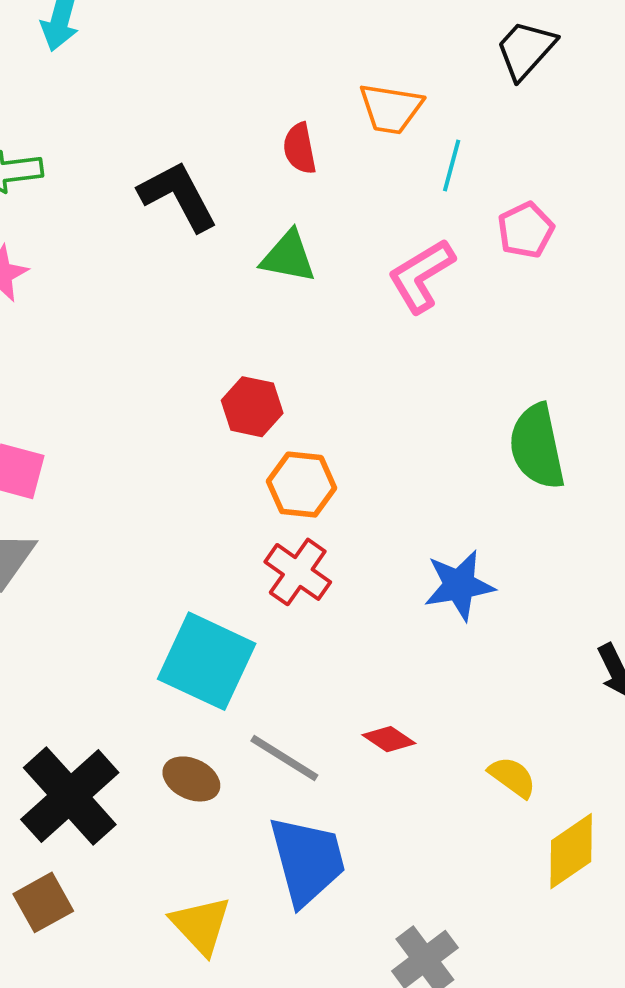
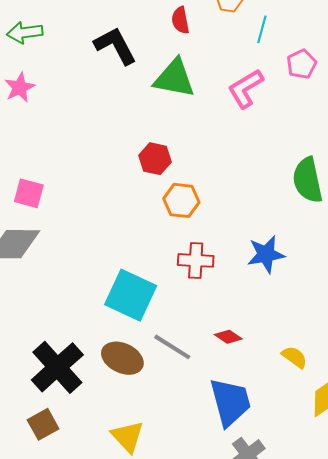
green triangle: (288, 257) -> (174, 78), size x1.4
red cross: (298, 572) -> (196, 260), moved, turned -32
brown ellipse: (191, 779) -> (122, 358), size x1.4
blue trapezoid: (307, 861) -> (230, 402), moved

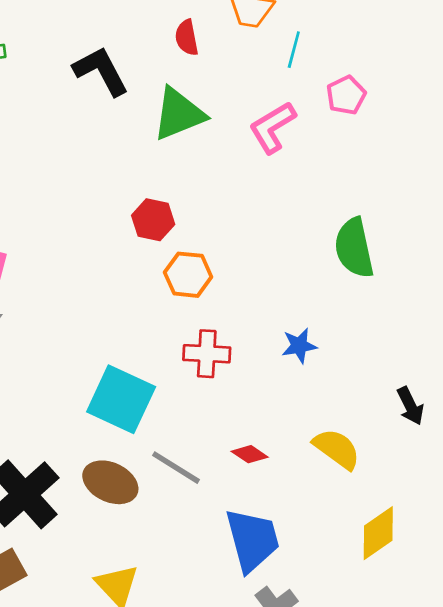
green triangle: (174, 78) -> (179, 114), turned -33
blue star: (266, 254) -> (299, 346), size x0.7
yellow semicircle: (294, 357) -> (337, 449), moved, size x1.4

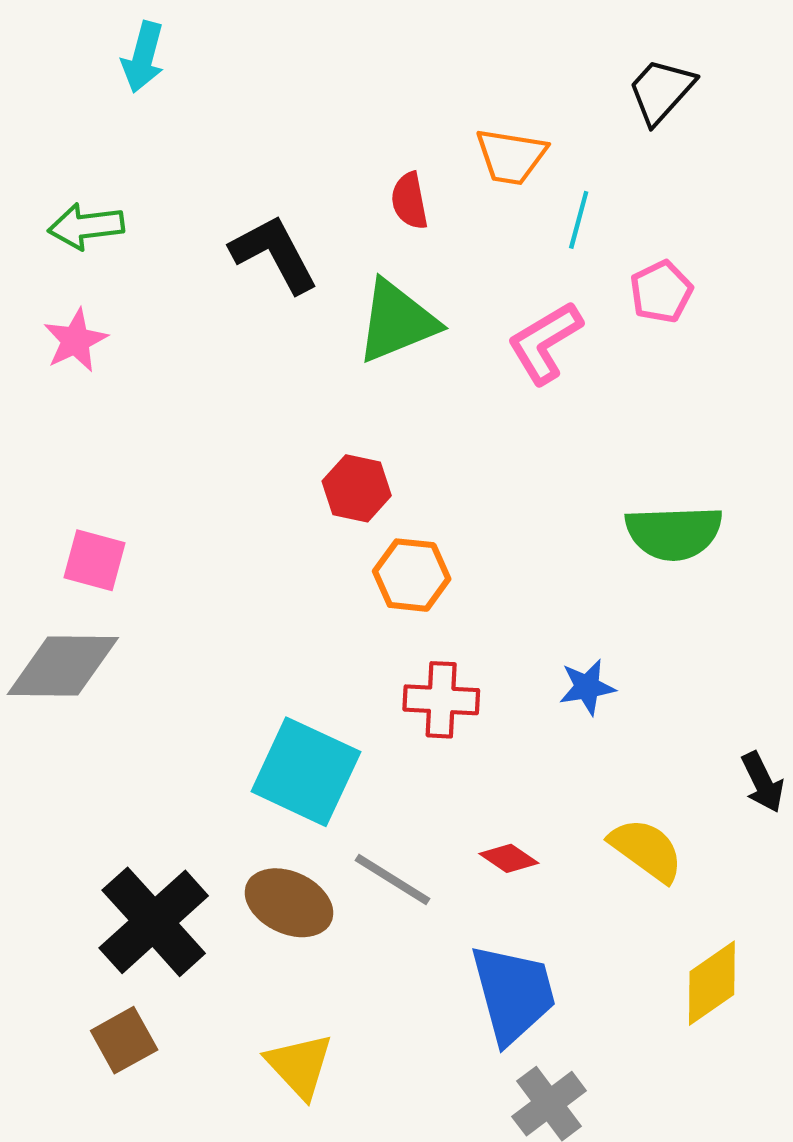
green semicircle: (354, 248) -> (674, 533), turned -80

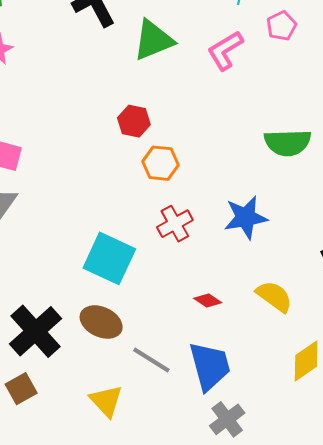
blue star: (587, 687) -> (246, 217), size x1.6
red cross: (441, 700) -> (175, 224), turned -32
gray line: (393, 880) -> (151, 360), moved

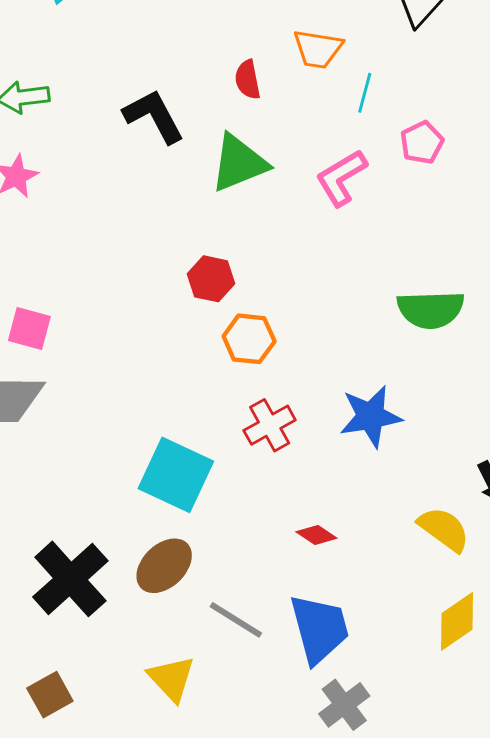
yellow semicircle: (274, 296) -> (444, 529), moved
brown ellipse: (101, 322) -> (164, 566), turned -69
brown square: (21, 389) -> (50, 695), moved

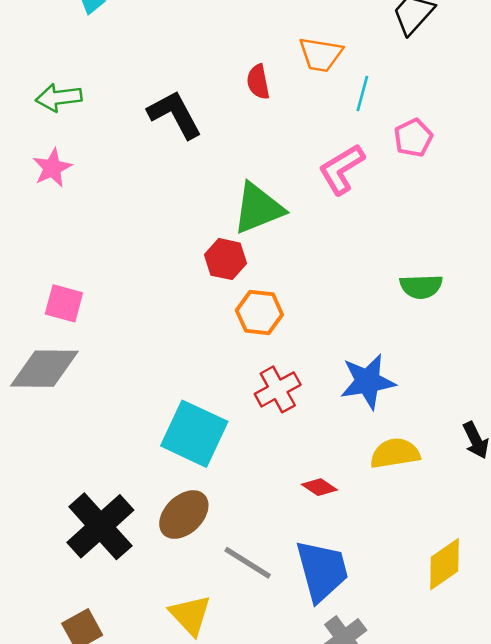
green triangle: (239, 163) -> (258, 208), moved
green semicircle: (431, 310) -> (421, 286), size x0.7
yellow semicircle: (444, 529) -> (395, 453), moved, turned -45

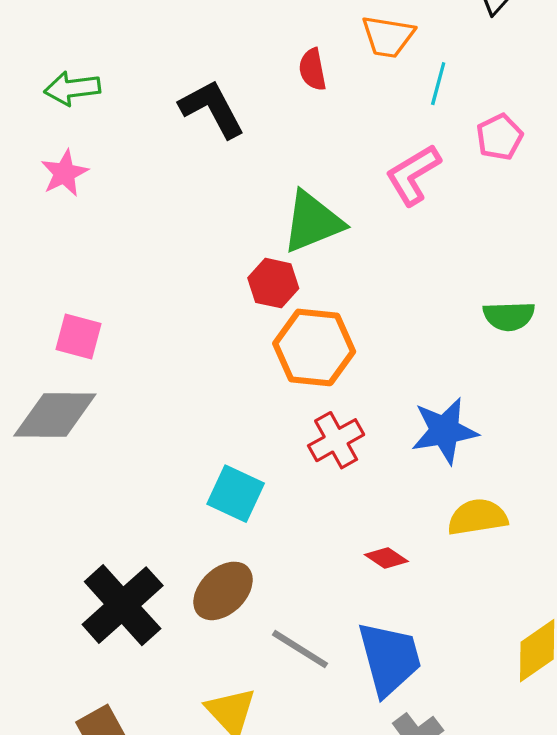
orange hexagon: (259, 312) -> (314, 347), size x1.4
cyan square: (194, 434) -> (236, 494), size x0.7

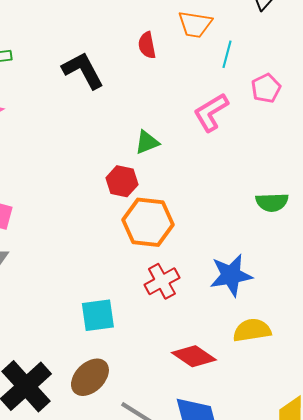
green triangle: (313, 222) -> (147, 142), size x0.6
cyan square: (236, 494) -> (98, 315), turned -33
red diamond: (386, 558) -> (194, 356), size x1.6

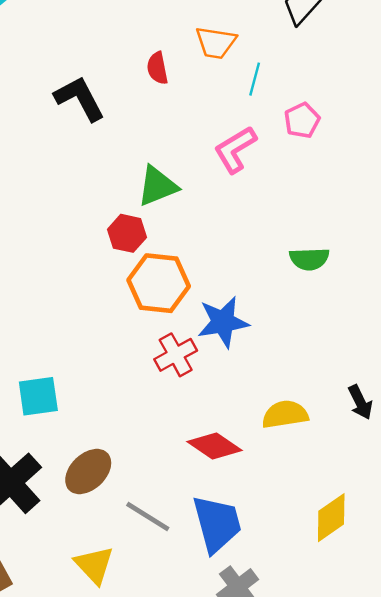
green triangle: (147, 142) -> (157, 186), size x1.4
blue star: (231, 275) -> (223, 322), moved
cyan square: (98, 315) -> (38, 396), moved

